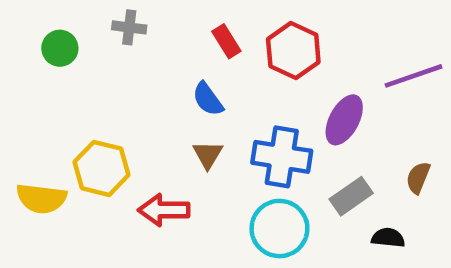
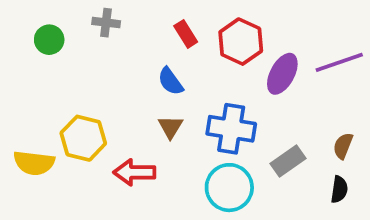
purple ellipse: (344, 120) -> (282, 74), moved
black semicircle: (388, 238) -> (339, 189), moved, turned 92

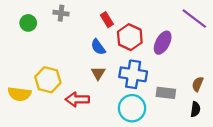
red hexagon: (241, 42) -> (130, 37), moved
purple line: (339, 62) -> (194, 19), moved, turned 56
gray rectangle: (288, 161) -> (166, 93), turned 42

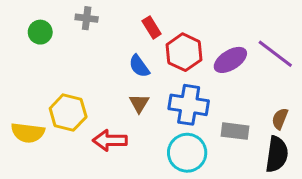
purple line: (194, 19) -> (275, 54), moved
purple ellipse: (163, 43) -> (230, 60), turned 30
black semicircle: (195, 109) -> (277, 154), size x1.6

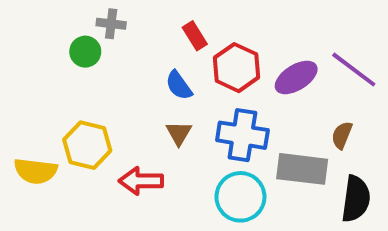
green circle: (40, 32) -> (85, 52), moved
brown semicircle: (280, 119) -> (342, 135), moved
gray rectangle: (235, 131) -> (302, 169), size x1.4

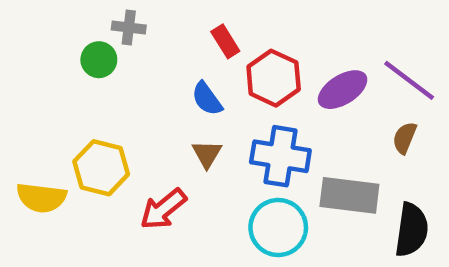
brown semicircle: (342, 135) -> (405, 138), moved
red arrow: (141, 181) -> (163, 209), turned -39

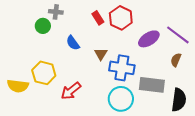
red hexagon: (274, 78) -> (121, 18), moved
blue semicircle: (207, 99) -> (73, 43), moved
brown triangle: (207, 154) -> (101, 54), moved

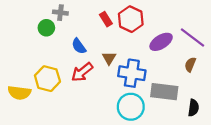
red arrow: (71, 91) -> (82, 72), moved
black semicircle: (179, 100) -> (194, 108), size x0.7

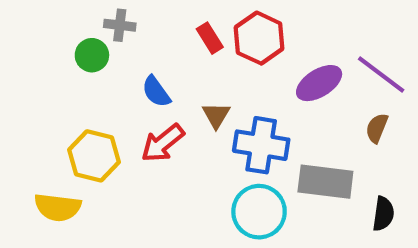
yellow semicircle: (19, 93) -> (58, 207), moved

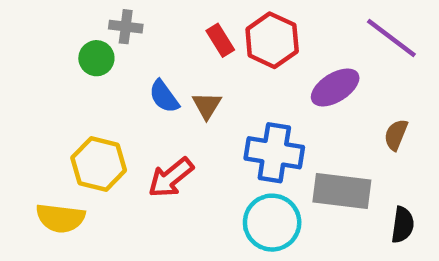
purple line: (381, 74) -> (391, 38), moved
brown triangle: (216, 115) -> (207, 105), moved
red arrow: (163, 143) -> (171, 178), moved

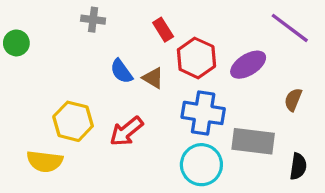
red hexagon: (272, 40) -> (196, 58), moved
green circle: (96, 58) -> (16, 43), moved
brown triangle: (207, 105) -> (153, 78), turned -30

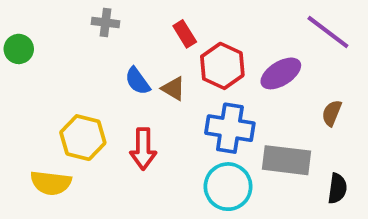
red arrow: (126, 131) -> (143, 149), turned -51

